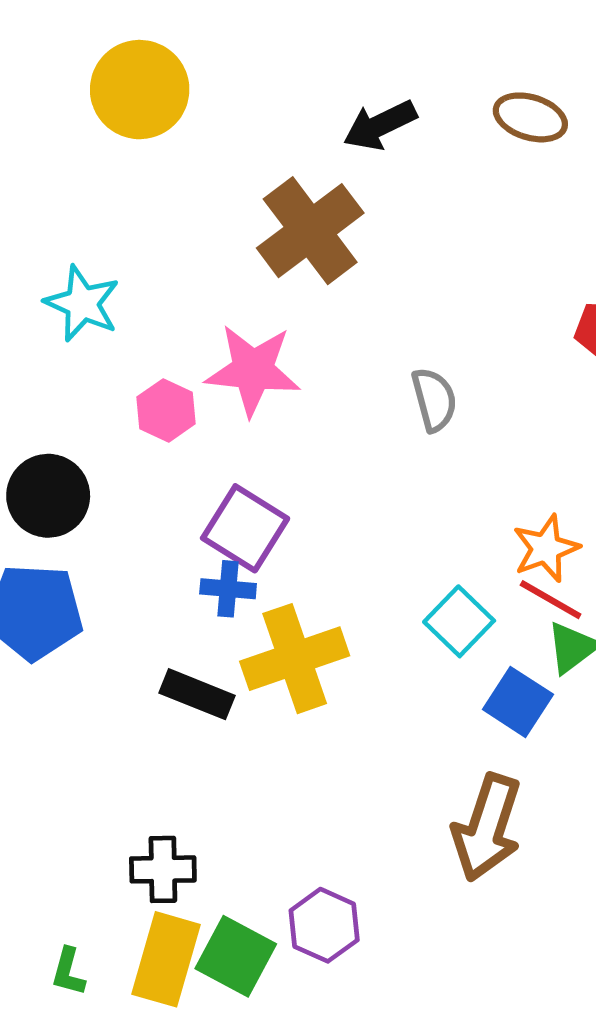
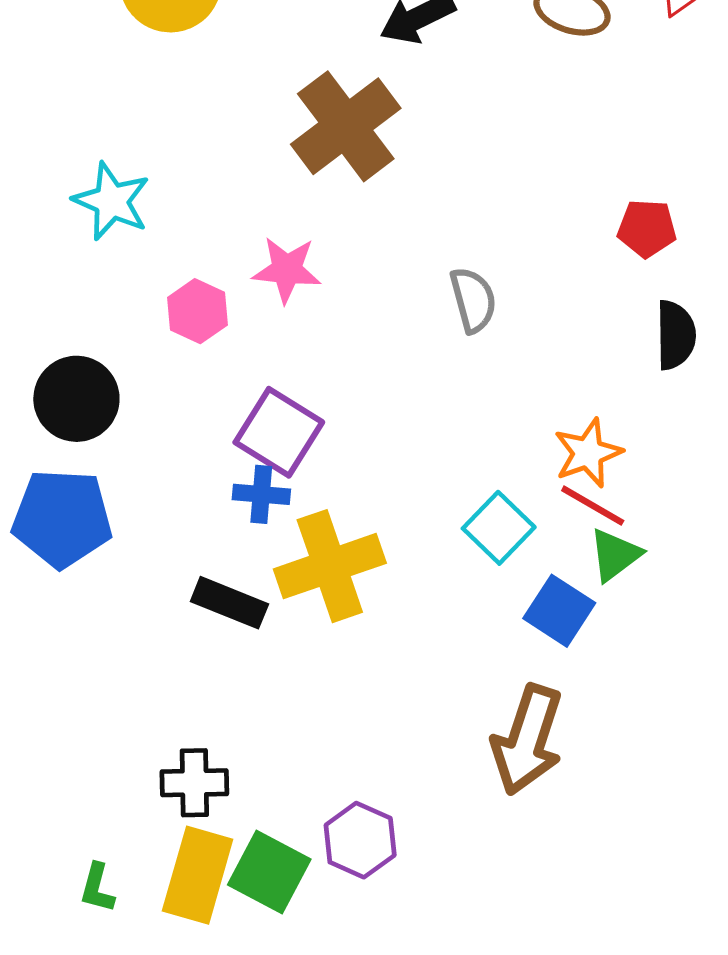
pink star: (253, 370) -> (287, 270), size x0.7

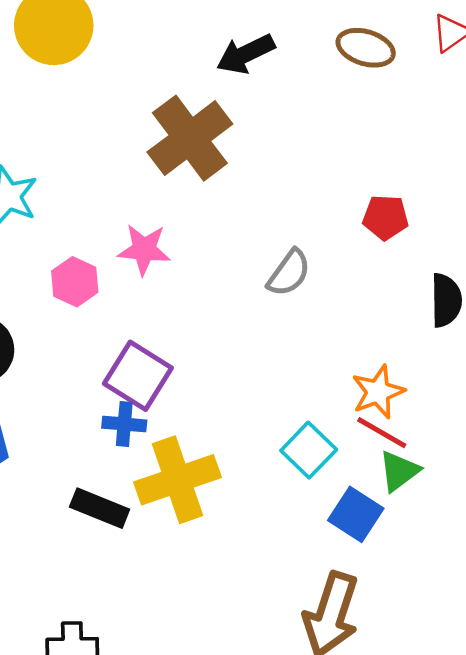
red pentagon: (647, 228) -> (385, 217), moved
gray semicircle: (473, 300) -> (289, 273), turned 51

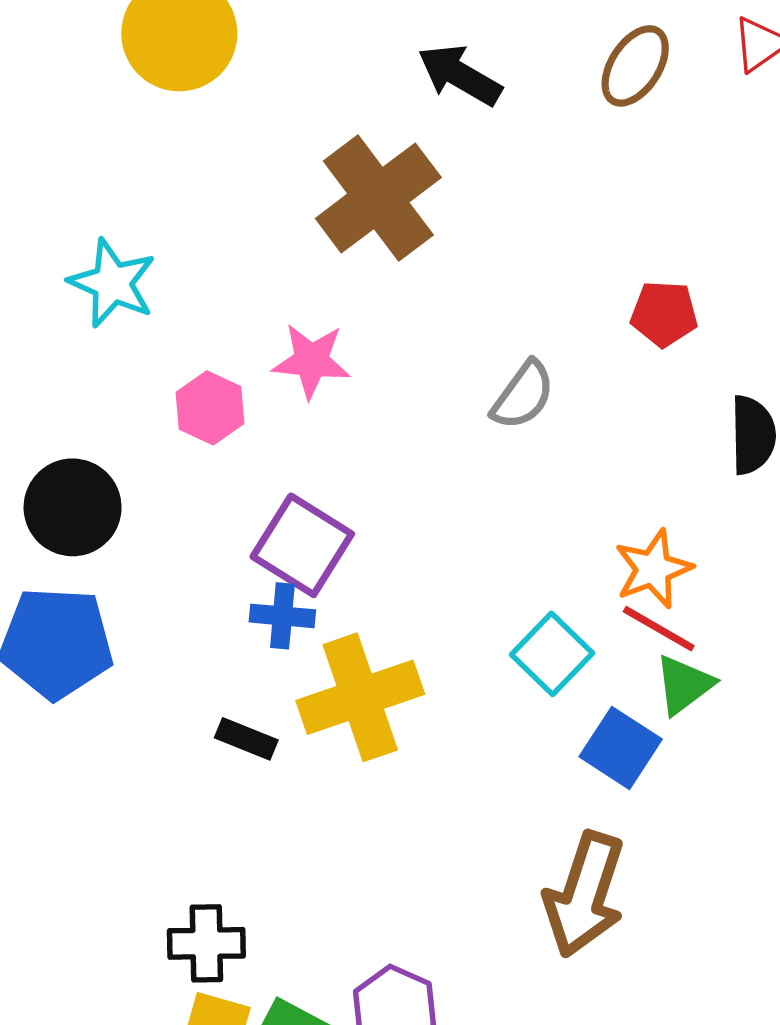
brown ellipse: (366, 48) -> (635, 66), turned -74
black arrow: (246, 54) -> (460, 75), turned 56
black rectangle: (100, 508) -> (246, 739), size x0.7

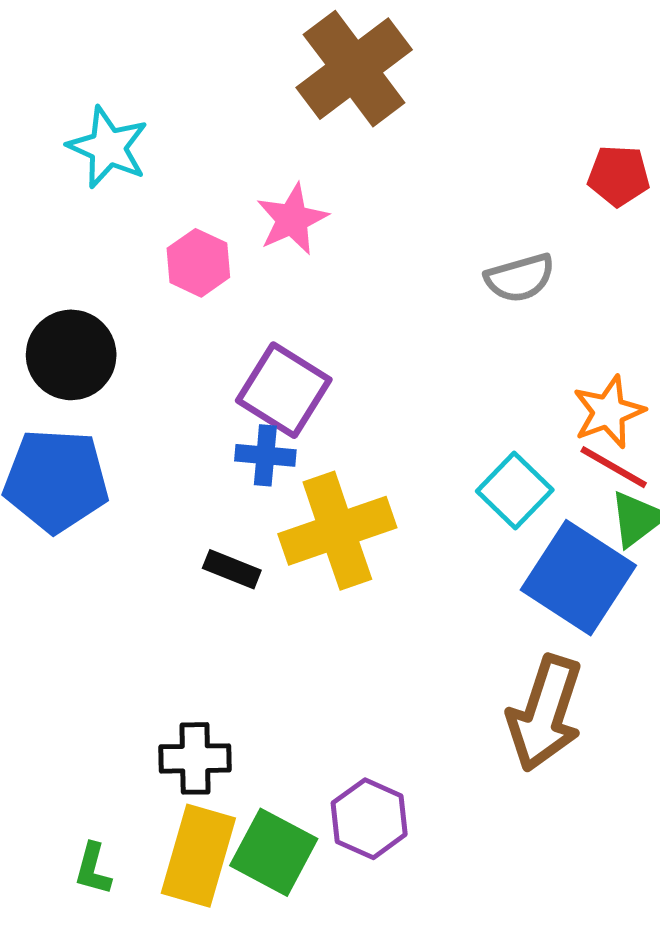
pink star: (311, 361) -> (292, 219), turned -30
gray semicircle: (523, 395) -> (520, 278), moved, turned 38
blue square: (621, 748) -> (578, 578), size x1.5

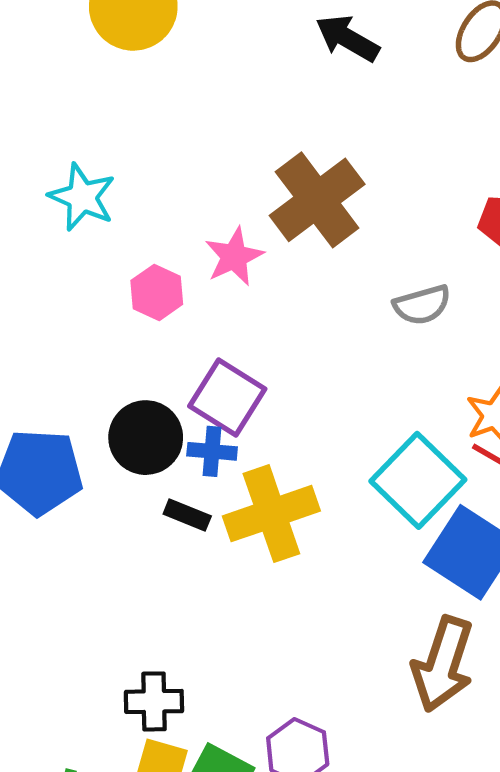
brown cross: (354, 69) -> (317, 200), moved
black circle: (71, 355) -> (146, 438), moved
cyan square: (515, 491) -> (418, 480), size x1.5
black rectangle: (232, 569) -> (187, 515), moved

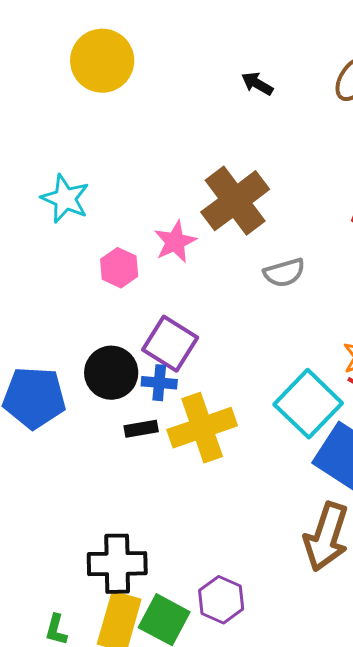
black arrow: (347, 38) -> (257, 84), size x0.7
gray semicircle: (422, 305) -> (284, 273), moved
black rectangle: (187, 515) -> (141, 429), turned -32
black cross: (154, 701) -> (117, 564), size x1.4

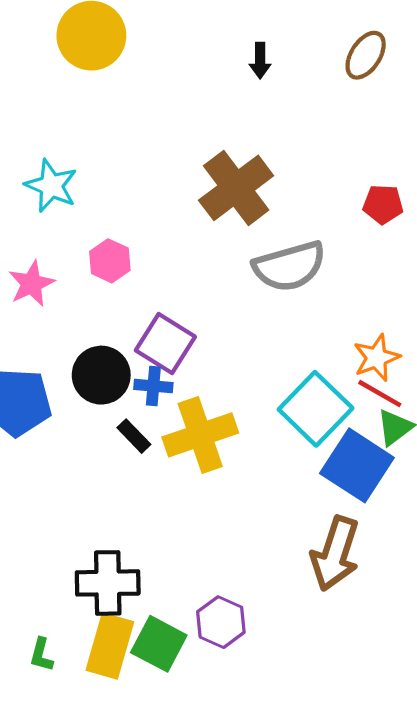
black arrow: (257, 84) -> (260, 61), turned -120
pink star: (175, 242) -> (32, 284), moved
gray semicircle: (284, 273) -> (289, 266), size x1.6
black rectangle: (141, 429) -> (134, 436), turned 56

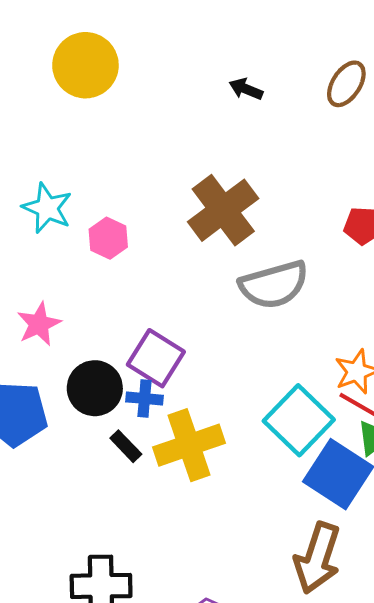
black arrow: (260, 61) -> (246, 89), turned 112
pink hexagon: (110, 261) -> (108, 238), moved
pink star: (32, 284) -> (39, 324), moved

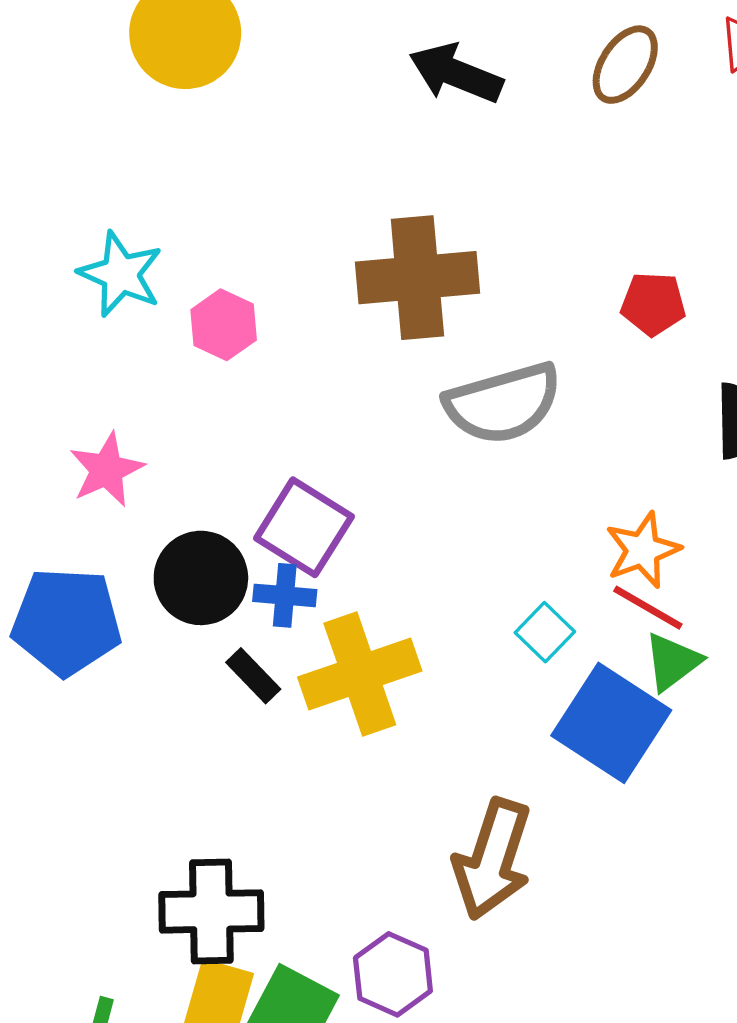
black arrow: (246, 89) -> (456, 73), size x1.6
brown cross: (223, 210) -> (417, 278), turned 32
cyan square: (299, 420) -> (545, 632), size x0.5
brown arrow: (317, 558) -> (493, 859), moved

